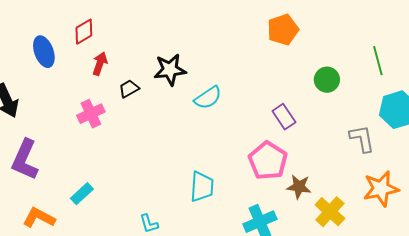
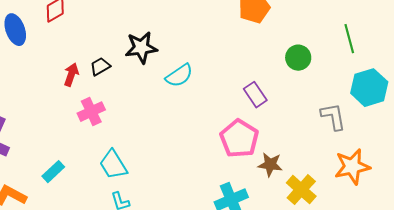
red arrow: (100, 64) -> (71, 75), moved
pink cross: (91, 114) -> (91, 112), moved
cyan trapezoid: (202, 187) -> (113, 165), moved, turned 144

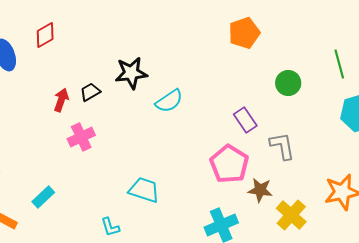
gray L-shape: (333, 117) -> (282, 146), moved
cyan trapezoid: (113, 165) -> (144, 190), moved, turned 140

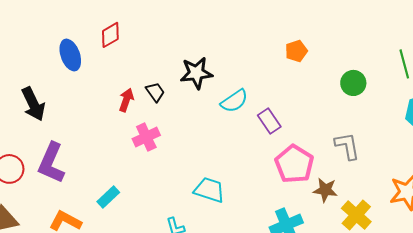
orange pentagon: (244, 33) -> (296, 51), moved, size x0.7
black trapezoid: (90, 92) -> (155, 92), turned 85
purple rectangle: (245, 120) -> (269, 121), moved

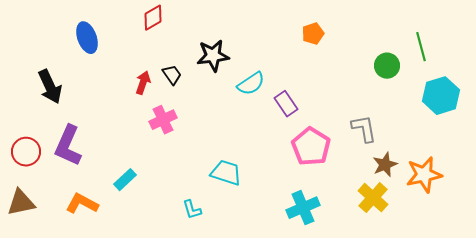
red diamond: (110, 35) -> (153, 18), moved
green circle: (353, 83) -> (387, 66), moved
brown star: (325, 190) -> (385, 165), moved, turned -30

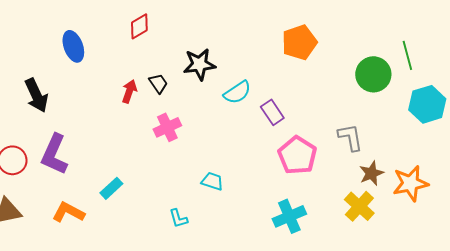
orange pentagon: (313, 34) -> (299, 42), size x1.6
green circle: (387, 66) -> (373, 74), size x1.4
pink cross: (163, 120) -> (167, 127), moved
cyan trapezoid: (226, 173) -> (212, 181), size x0.7

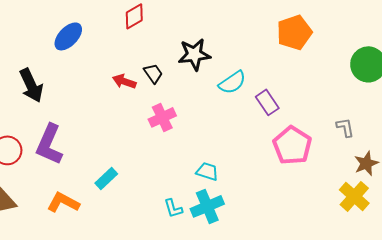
blue ellipse: (73, 46) -> (68, 36), turned 64
red arrow: (129, 91) -> (124, 81), turned -90
gray L-shape: (350, 137) -> (345, 127), size x0.7
cyan cross: (289, 216) -> (207, 206), moved

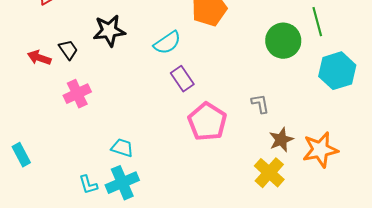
cyan semicircle: (232, 82) -> (167, 43), moved
cyan rectangle: (106, 178) -> (21, 155), turned -75

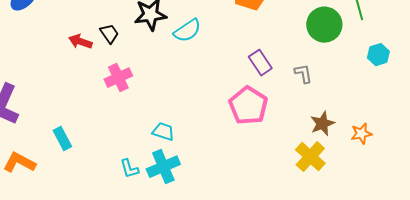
cyan semicircle: (167, 43) -> (187, 31), moved
cyan hexagon: (337, 71) -> (378, 55), size x0.6
purple rectangle: (182, 79) -> (260, 63), moved
gray L-shape: (260, 104) -> (303, 74), moved
orange star: (320, 150) -> (361, 134), size x0.6

